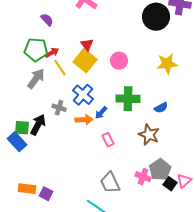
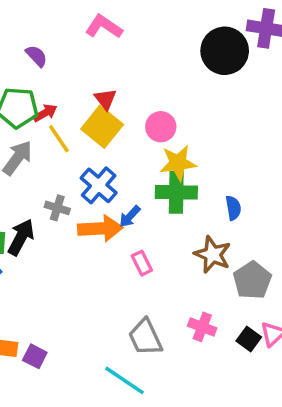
yellow star: (167, 64) -> (178, 163), moved
blue semicircle: (161, 108) -> (233, 208), turned -72
orange arrow: (84, 120) -> (100, 229), size x1.4
gray pentagon: (160, 170) -> (252, 280), moved

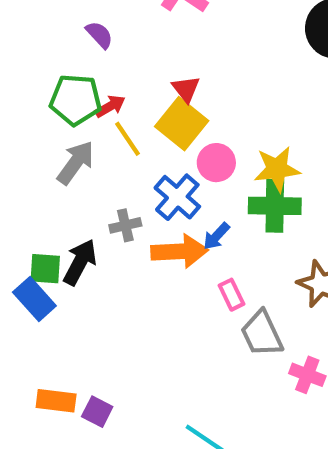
pink circle: (161, 127) -> (216, 163), moved
gray cross: (57, 208) -> (125, 225), turned -30
gray trapezoid: (145, 337) -> (262, 334), moved

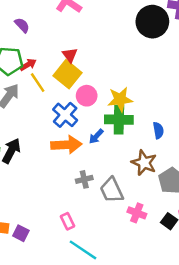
gray cross: (125, 225) -> (84, 179), moved
blue arrow: (216, 236) -> (96, 136), moved
pink rectangle: (231, 295) -> (67, 221), moved

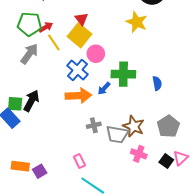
yellow star: (120, 99) -> (137, 22), moved, turned 30
brown star: (144, 163) -> (134, 126), moved
gray trapezoid: (112, 190) -> (117, 134), turned -55
purple square: (21, 233) -> (40, 171), turned 32

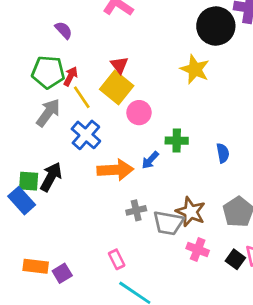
red arrow: (46, 27) -> (71, 76), turned -32
blue cross: (77, 70) -> (86, 135), moved
green cross: (123, 74) -> (177, 141), size x0.7

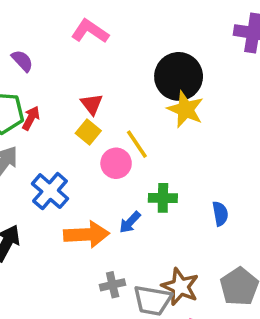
black circle: (216, 26) -> (179, 76), moved
yellow square: (117, 87) -> (88, 132), size x0.6
yellow line: (82, 97) -> (137, 144), moved

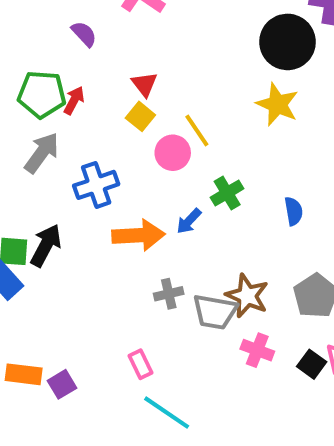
purple semicircle: (22, 61) -> (84, 34), moved
black circle: (179, 76) -> (287, 42), moved
yellow star: (186, 109) -> (277, 104), moved
blue cross: (50, 191) -> (96, 185), turned 30
green cross: (163, 198) -> (227, 193), turned -32

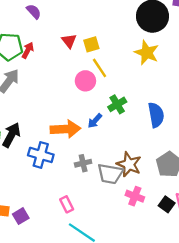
yellow square: (140, 116) -> (91, 44), moved, turned 35
blue cross: (96, 185) -> (41, 155), moved, turned 35
blue semicircle: (294, 211) -> (156, 115), size x1.5

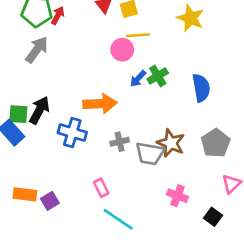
yellow line: (100, 68) -> (138, 35), turned -60
blue arrow: (95, 121) -> (138, 79), moved
pink cross: (135, 196) -> (177, 196), moved
black square: (167, 204) -> (213, 217), moved

